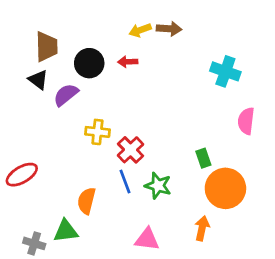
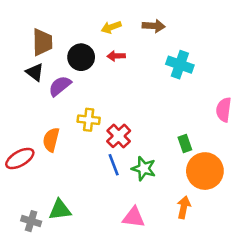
yellow arrow: (140, 30) -> (111, 27), moved
cyan cross: (225, 71) -> (180, 65), moved
orange semicircle: (86, 201) -> (51, 140), moved

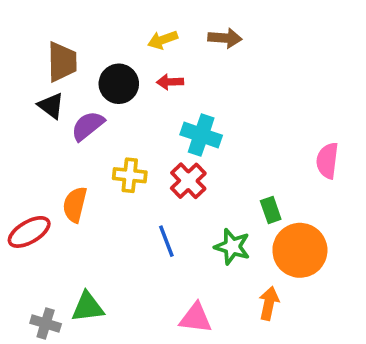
cyan cross: (180, 65) -> (201, 135), moved
red cross: (119, 136) -> (188, 181), moved
green star: (144, 169) -> (232, 247), moved

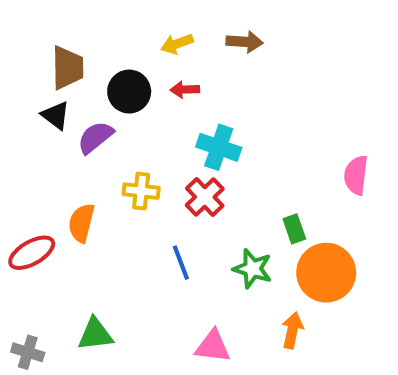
gray cross: (46, 323) -> (28, 352), moved

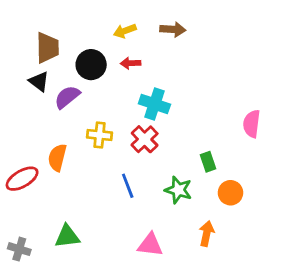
orange circle: (326, 273) -> (230, 193), size x0.6

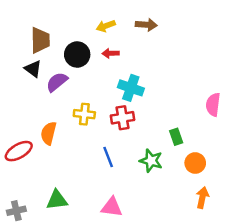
red cross: (145, 139) -> (122, 118), turned 35
orange arrow: (207, 234) -> (202, 198), moved
pink triangle: (150, 245) -> (112, 207), moved
gray cross: (19, 249) -> (16, 211), turned -30

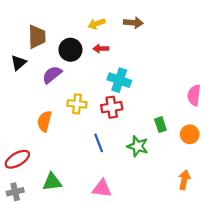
black triangle: (33, 69) -> (18, 63), moved, turned 42
red ellipse: (19, 151) -> (17, 159), moved
orange circle: (195, 163) -> (190, 134), moved

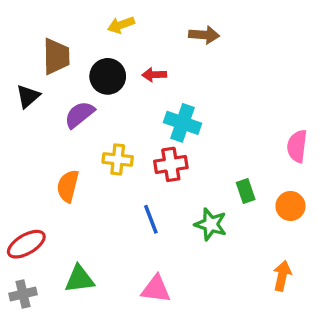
yellow arrow: (96, 24) -> (121, 25), moved

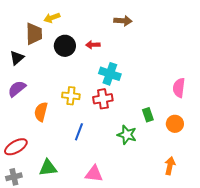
yellow arrow: (121, 25) -> (52, 18), moved
purple semicircle: (79, 115) -> (17, 89), moved
blue line: (151, 219) -> (79, 132), moved, turned 42

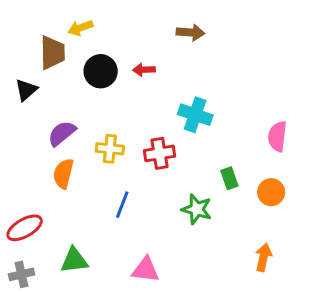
cyan cross: (110, 74) -> (195, 115), moved
purple semicircle: (17, 89) -> (62, 133), moved

